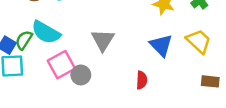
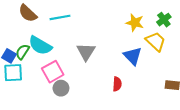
yellow trapezoid: (199, 41) -> (156, 41), moved
gray circle: (81, 75) -> (61, 88), moved

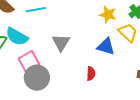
blue triangle: (133, 56) -> (106, 47), turned -30
gray circle: (61, 88) -> (37, 78), size x1.6

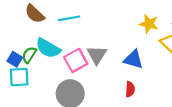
blue triangle: (106, 47) -> (133, 59), moved
pink square: (29, 62) -> (76, 60), moved

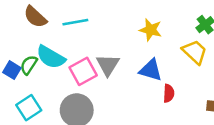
yellow star: (149, 24) -> (151, 30), moved
cyan square: (19, 77) -> (29, 108), moved, turned -30
red semicircle: (130, 89) -> (169, 93), moved

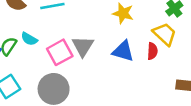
cyan semicircle: (51, 57) -> (29, 39), size x0.6
red semicircle: (169, 93) -> (152, 51), moved

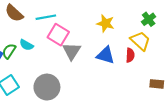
pink square: (60, 52) -> (58, 35), moved, turned -30

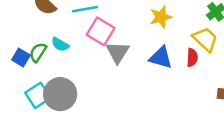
yellow star: (105, 23) -> (161, 17), turned -30
gray circle: (47, 87) -> (60, 94), moved

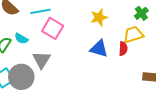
yellow trapezoid: (205, 39) -> (133, 34), turned -60
gray triangle: (118, 52) -> (41, 60), moved

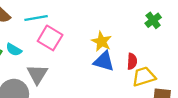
yellow star: (99, 17) -> (102, 41), moved, turned -30
yellow trapezoid: (133, 34) -> (144, 77), moved

